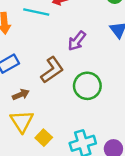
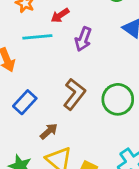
purple arrow: (77, 41) -> (83, 39), moved

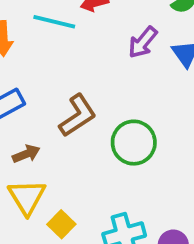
purple arrow: (83, 39) -> (143, 42), moved

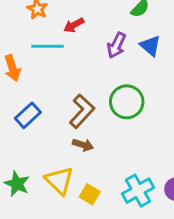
green circle: (134, 143) -> (127, 102), moved
brown arrow: (26, 154) -> (83, 145), moved, turned 54

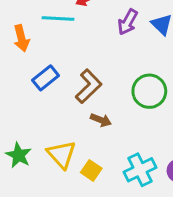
green circle: (127, 102) -> (149, 91), moved
blue rectangle: (28, 115) -> (46, 78), moved
brown arrow: (83, 145) -> (101, 120), moved

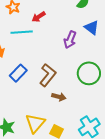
purple arrow: (128, 22) -> (70, 40), moved
yellow triangle: (61, 155) -> (35, 123), turned 30

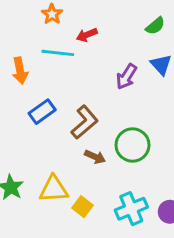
green circle: (89, 73) -> (133, 145), moved
yellow triangle: (35, 123) -> (54, 189), turned 35

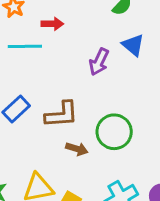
red arrow: (87, 35) -> (52, 24), turned -150
brown L-shape: (85, 122) -> (62, 115), turned 44

